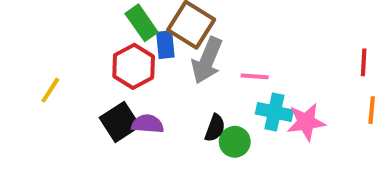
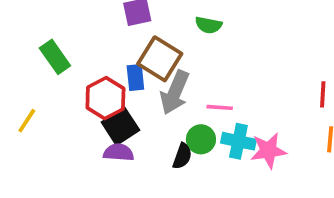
green rectangle: (142, 23) -> (55, 57), moved
black square: (120, 122) -> (120, 126), moved
green circle: (235, 142) -> (201, 139), moved

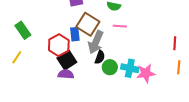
green rectangle: (55, 57) -> (23, 30), moved
pink line: (220, 107) -> (120, 26), moved
black semicircle: (182, 156) -> (100, 57), moved

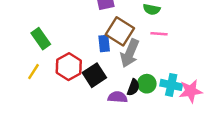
red hexagon: (59, 45) -> (69, 67), moved
black semicircle: (100, 57) -> (133, 87), moved
purple semicircle: (66, 74) -> (118, 97), moved

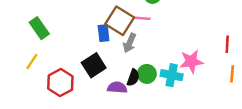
pink line: (159, 34) -> (142, 18), moved
gray arrow: (130, 53) -> (130, 43), size x0.7
red hexagon: (69, 67) -> (60, 83), moved
pink star: (191, 91) -> (191, 62), moved

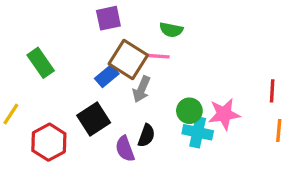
green rectangle: (39, 28) -> (41, 63), moved
blue rectangle: (104, 33) -> (107, 76), turned 56
green circle: (147, 74) -> (189, 111), moved
purple semicircle: (117, 87) -> (125, 149), turned -114

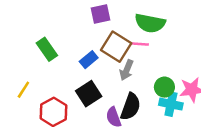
green semicircle: (171, 30) -> (150, 23), size x1.6
blue rectangle: (107, 76) -> (89, 60), moved
black semicircle: (146, 136) -> (130, 107), size x1.5

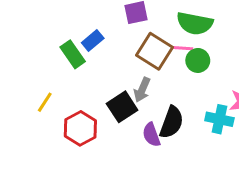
blue rectangle: (89, 60) -> (93, 40), moved
gray arrow: (127, 70) -> (142, 90), moved
green circle: (164, 87) -> (198, 60), moved

